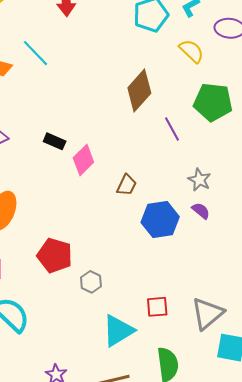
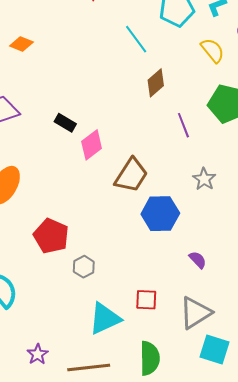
cyan line: (36, 53) -> (136, 39), moved
brown diamond: (139, 90) -> (156, 83), size x0.7
brown trapezoid: (127, 185) -> (131, 175), size x1.6
purple semicircle: (201, 211) -> (198, 260), moved

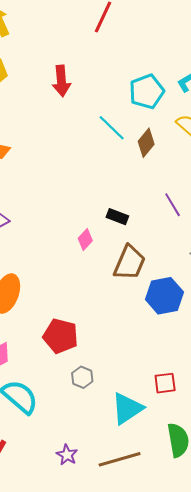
brown diamond: (156, 83) -> (146, 143), moved
black rectangle: (65, 123) -> (117, 217), moved
pink diamond: (92, 145) -> (85, 239), size x0.7
gray hexagon: (84, 267) -> (82, 377), moved

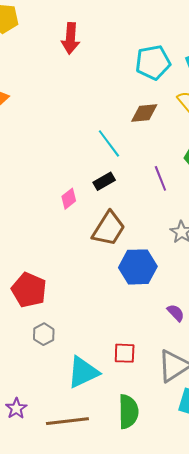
cyan line: (112, 128) -> (109, 143), moved
brown diamond: (146, 143) -> (144, 113), turned 36
black rectangle: (117, 217) -> (104, 181), turned -60

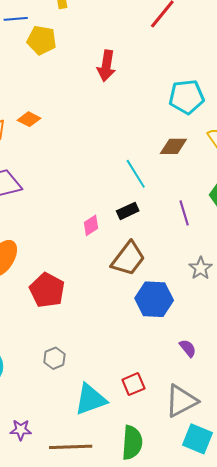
red pentagon: (29, 290) -> (47, 290), moved
red square: (125, 353) -> (133, 384), turned -30
purple star: (16, 408) -> (21, 430), turned 30

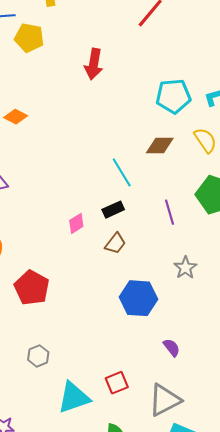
brown trapezoid: (128, 259) -> (115, 243), moved, size x0.6

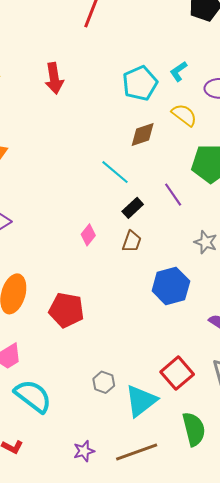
black rectangle: (113, 210) -> (133, 208), moved
gray hexagon: (38, 356) -> (104, 382), moved
red square: (117, 383) -> (177, 373), size x1.4

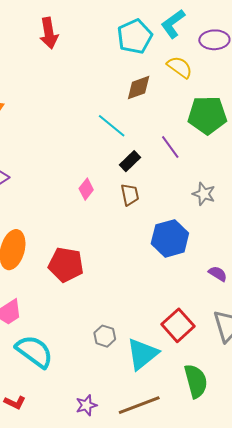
cyan L-shape: (179, 71) -> (173, 24), size x1.4
brown trapezoid: (132, 241) -> (130, 195), turned -30

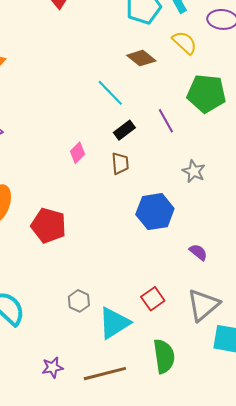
brown diamond: (139, 88) -> (141, 58), turned 52
red square: (178, 325) -> (153, 299), size x0.7

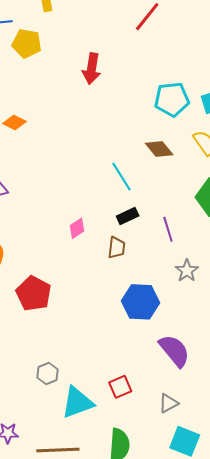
purple line: (166, 121) -> (168, 229), moved
purple semicircle: (198, 252) -> (174, 351), size x1.8
gray triangle: (203, 305) -> (168, 403), size x0.6

